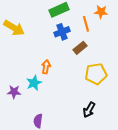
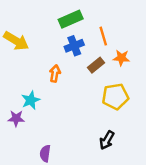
orange star: (101, 12) -> (121, 58), moved
orange arrow: (46, 67) -> (55, 74), moved
cyan star: (34, 83) -> (31, 100), moved

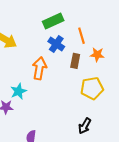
blue cross: (74, 46) -> (56, 44), turned -35
brown rectangle: (96, 65) -> (75, 61), turned -40
orange arrow: (55, 74) -> (39, 68), size x1.5

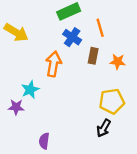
orange star: (97, 55) -> (118, 62), moved
yellow pentagon: (92, 88) -> (112, 101), moved

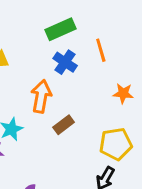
brown rectangle: (93, 56) -> (64, 125), moved, turned 42

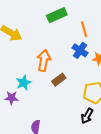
blue cross: (65, 62) -> (80, 50), moved

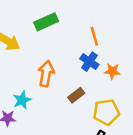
green rectangle: (57, 15) -> (46, 22), moved
brown rectangle: (59, 80) -> (76, 95), moved

